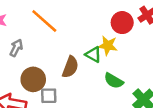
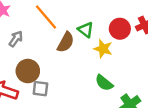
green triangle: (93, 55) -> (86, 30), moved
brown semicircle: (70, 67) -> (66, 42), moved

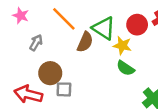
green triangle: (86, 30) -> (104, 28), size x1.5
green semicircle: (104, 83) -> (125, 68), moved

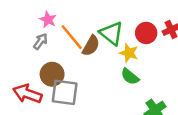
pink star: (21, 16) -> (48, 20), moved
orange line: (64, 19) -> (72, 37), moved
gray square: (64, 89) -> (65, 92), size x1.6

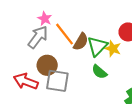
green triangle: (111, 33) -> (97, 46), moved, turned 35
gray arrow: (40, 41) -> (38, 37), size x1.6
green semicircle: (130, 77) -> (99, 72), moved

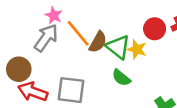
green triangle: (97, 46) -> (118, 47), turned -35
brown circle: (47, 65) -> (19, 69), moved

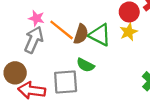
yellow star: (137, 49) -> (129, 32), moved, turned -30
green semicircle: (121, 78) -> (85, 65), moved

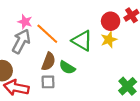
brown semicircle: (81, 34) -> (48, 62), moved
gray square: (66, 82) -> (48, 82), size x0.6

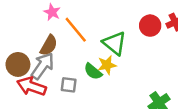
yellow star: (109, 40) -> (107, 65), moved
gray arrow: (21, 41) -> (43, 66), moved
brown semicircle: (48, 62) -> (49, 45), moved

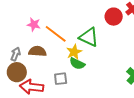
brown semicircle: (49, 45) -> (37, 51), turned -102
yellow star: (107, 65) -> (74, 52), moved
gray arrow: (43, 66) -> (16, 54), moved, size x0.6

